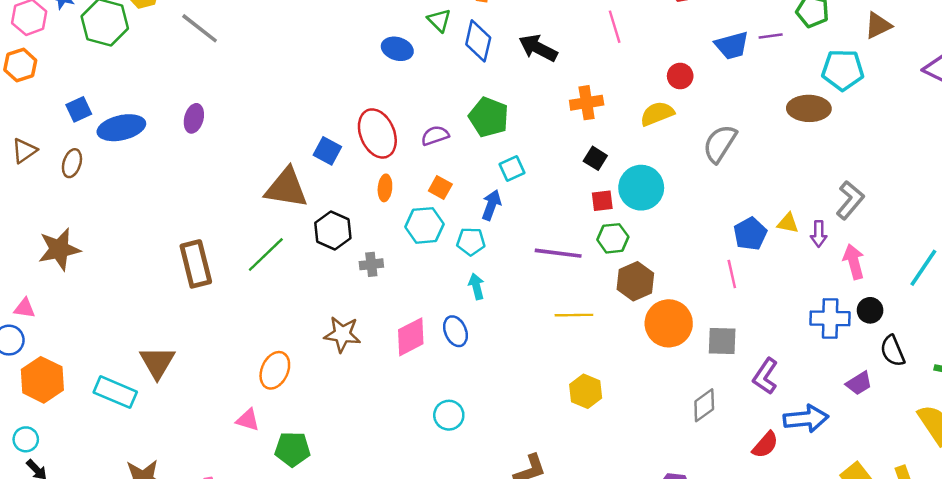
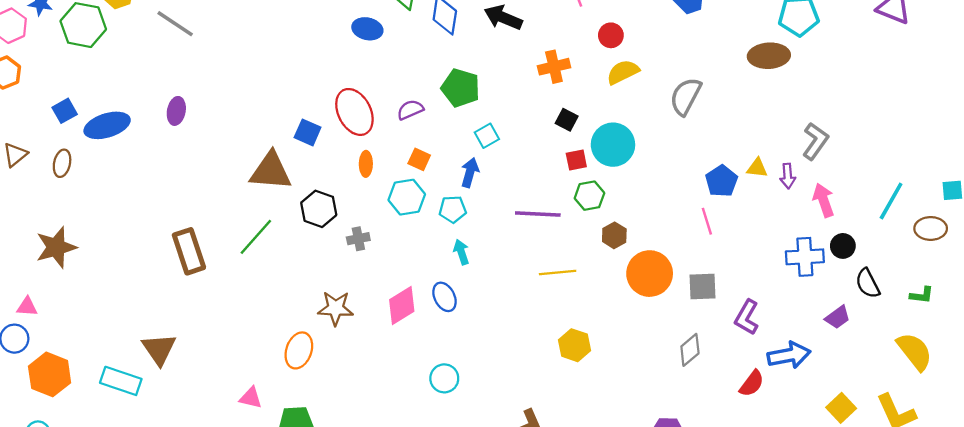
red circle: (680, 76) -> (611, 35), moved
brown hexagon: (635, 281) -> (614, 235), size x0.7
orange ellipse: (275, 370) -> (299, 350), moved

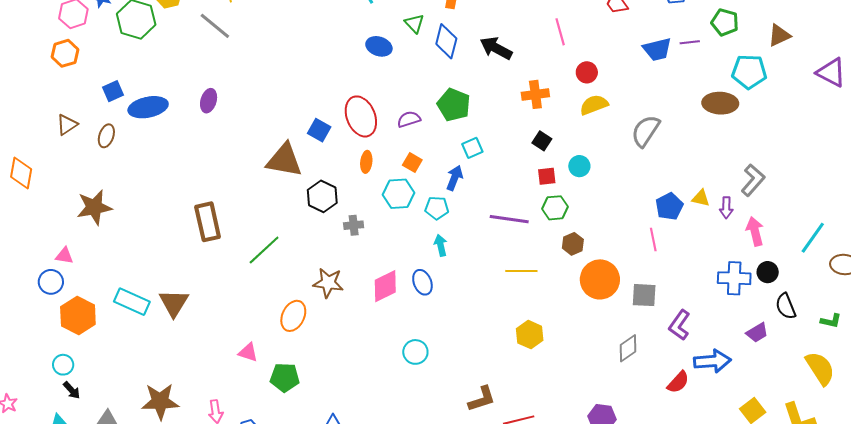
cyan circle: (613, 145) -> (579, 166), size x0.6
green line: (256, 237) -> (264, 250), moved
cyan rectangle: (121, 381) -> (132, 302), moved

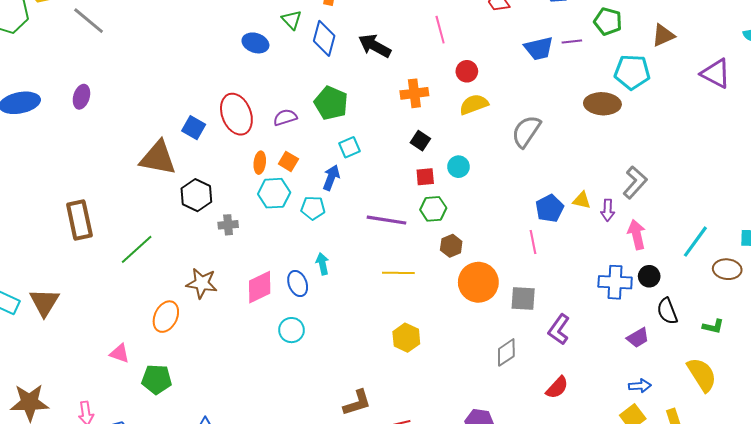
orange ellipse: (366, 162) -> (260, 163), moved
cyan arrow: (441, 245) -> (322, 264), moved
cyan circle: (415, 352) -> (291, 330), moved
blue arrow: (712, 361) -> (640, 386), moved, size x0.6

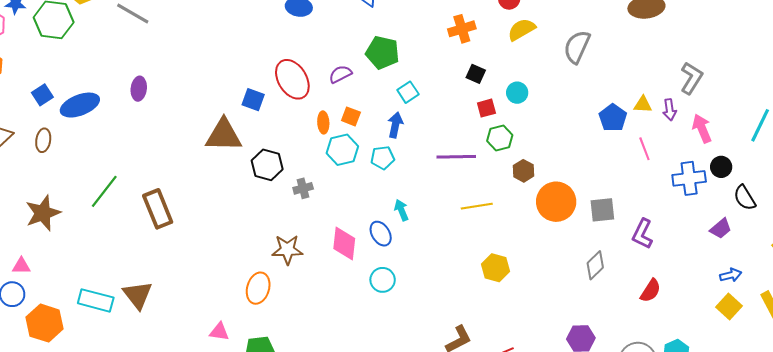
pink line: (533, 242) -> (644, 149), moved
green line: (137, 249) -> (104, 191), moved
pink diamond: (260, 287) -> (344, 244), turned -48

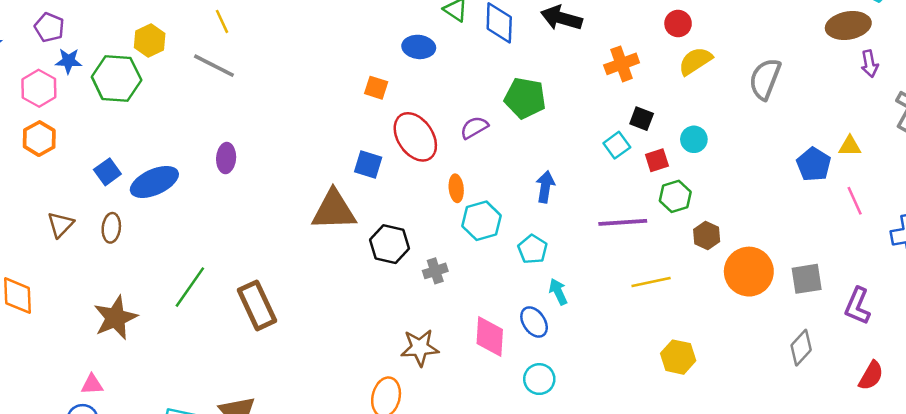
cyan square: (408, 92) -> (617, 145), moved
purple arrow: (670, 110) -> (869, 64), moved
orange square: (351, 116) -> (376, 88), moved
cyan pentagon: (383, 158) -> (533, 249), moved, turned -30

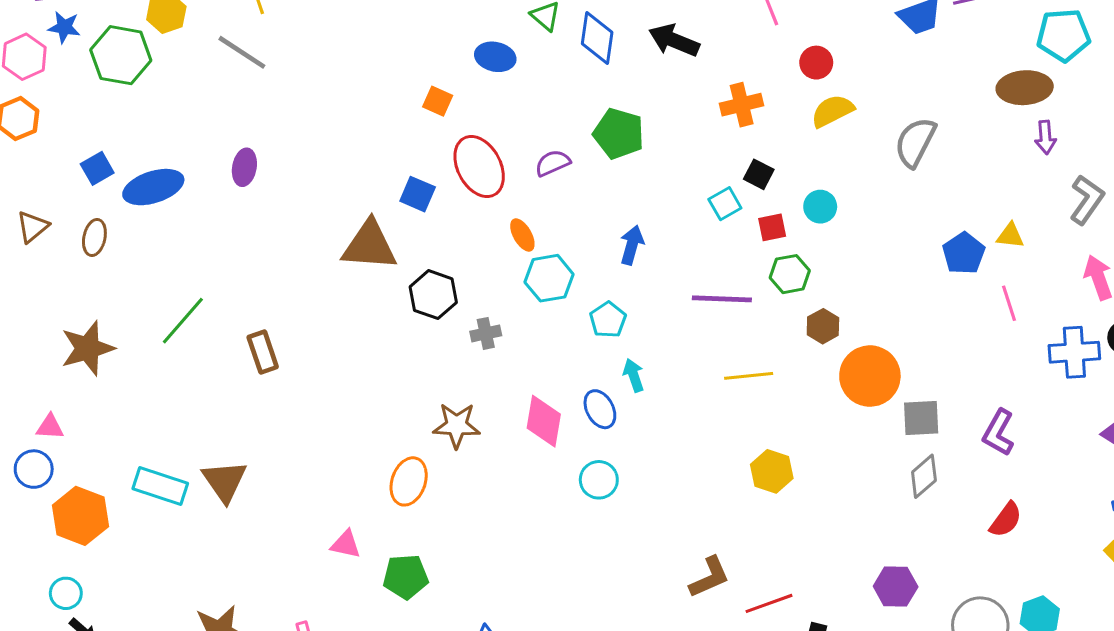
orange ellipse: (456, 188) -> (522, 235), turned -30
gray square: (807, 279) -> (921, 418), moved
brown rectangle: (257, 305) -> (263, 352), size x0.7

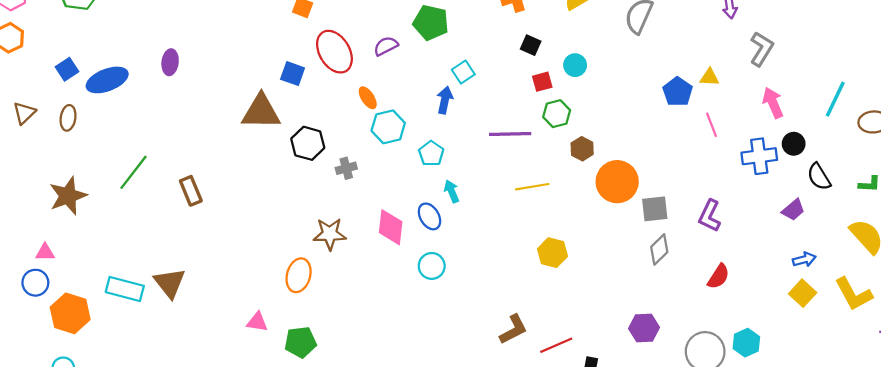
cyan square: (725, 204) -> (463, 72), moved

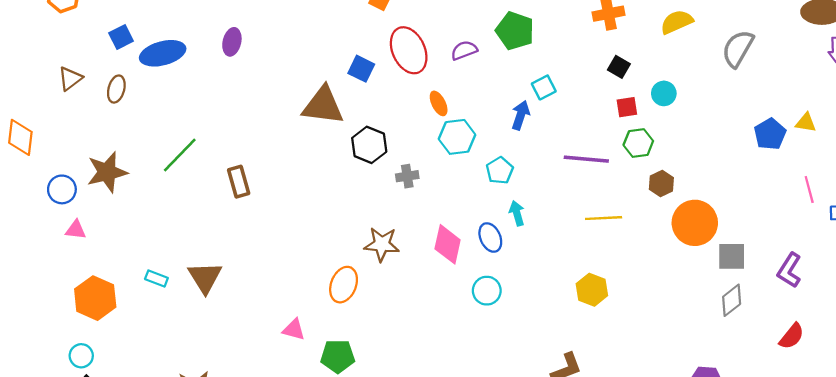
pink line: (711, 125) -> (809, 190), moved
yellow hexagon: (552, 253) -> (592, 290), moved
blue circle: (35, 283) -> (62, 189), moved
cyan rectangle: (125, 289) -> (156, 279), size x0.6

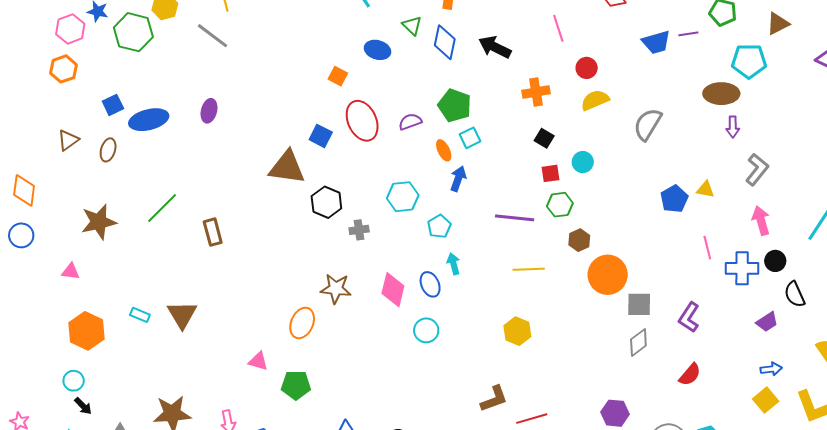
cyan square: (544, 87) -> (470, 138), moved
orange ellipse: (439, 103) -> (444, 150), moved
blue circle: (62, 189) -> (21, 235), moved

